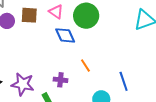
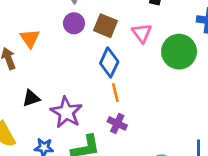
blue diamond: (65, 35) -> (109, 62), moved, turned 30
orange line: (85, 65) -> (115, 93), moved

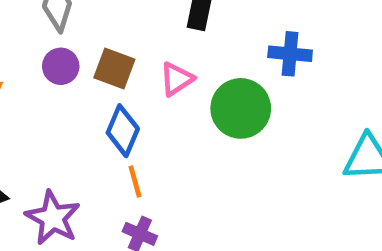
pink triangle: (142, 33) -> (176, 79), turned 35

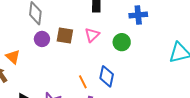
green circle: (241, 108) -> (122, 42), size x0.7
blue diamond: (123, 131) -> (107, 76), moved

